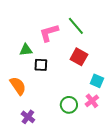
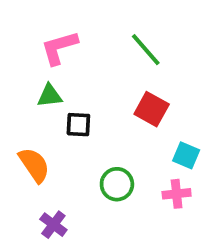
pink L-shape: (49, 33) -> (59, 48), moved
pink cross: (92, 101) -> (177, 194), turned 32
green circle: (69, 105) -> (117, 184), moved

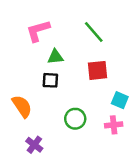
green triangle: (50, 96) -> (55, 57), moved
red square: (152, 109) -> (98, 70), turned -35

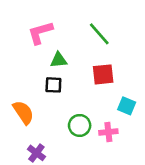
pink cross: (114, 125) -> (108, 132), moved

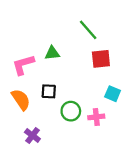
pink L-shape: (40, 33) -> (23, 65), moved
red square: (103, 74) -> (101, 59), moved
black square: (53, 85) -> (49, 91), moved

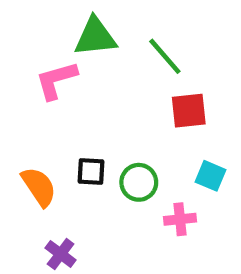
green triangle: (52, 53) -> (95, 37), moved, size x1.5
pink L-shape: (23, 65) -> (56, 80), moved
green circle: (71, 111) -> (139, 182), moved

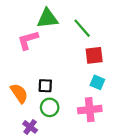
cyan square: (210, 176) -> (97, 82), moved
green circle: (139, 182) -> (50, 107), moved
pink cross: (180, 219) -> (90, 110), size x1.5

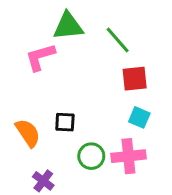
green circle: (50, 107) -> (91, 156), moved

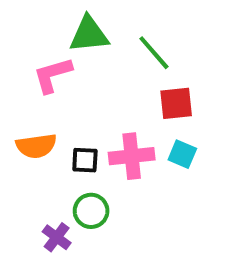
orange semicircle: (28, 133) -> (36, 146), moved, turned 116
green circle: (91, 156) -> (91, 211), moved
pink cross: (128, 156) -> (132, 156), moved

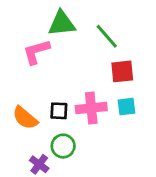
orange semicircle: (36, 146) -> (25, 118), moved, turned 48
cyan square: (182, 154) -> (126, 107), turned -30

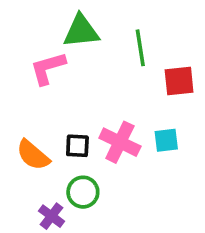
green line: (107, 36) -> (140, 48), turned 32
red square: (122, 71) -> (179, 81), moved
pink cross: (91, 108) -> (120, 142), turned 32

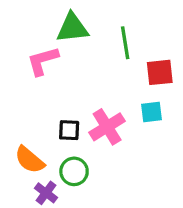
cyan square: (166, 140) -> (152, 112), moved
pink cross: (120, 142) -> (107, 127), turned 32
orange semicircle: (33, 155) -> (30, 160), moved

